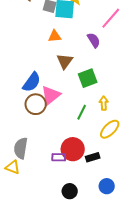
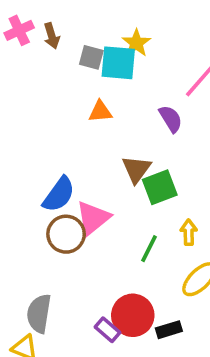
brown triangle: (65, 61) -> (136, 169), moved
purple rectangle: (59, 157) -> (108, 330), turned 40

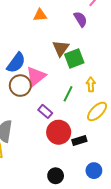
purple rectangle: (108, 330) -> (45, 111), moved

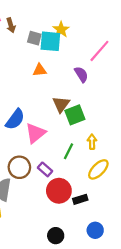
brown circle: (20, 86) -> (19, 167), moved

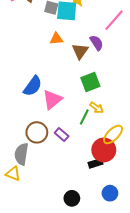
brown triangle: (61, 104) -> (80, 51), moved
yellow arrow: (92, 142) -> (97, 108), moved, turned 128
red circle: (59, 191) -> (104, 150), moved

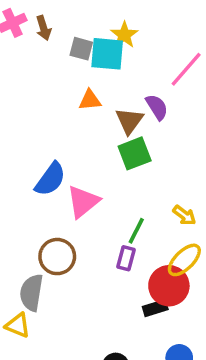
green square: (90, 82) -> (135, 153), moved
yellow arrow: (97, 108) -> (184, 215), moved
purple rectangle: (62, 134) -> (126, 258), moved, turned 64

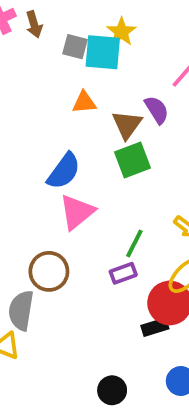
blue semicircle: (50, 179) -> (64, 171), moved
purple rectangle: (126, 258) -> (123, 273), turned 55

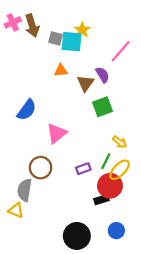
brown arrow: (34, 24) -> (32, 26), size x1.5
green square: (133, 160) -> (102, 107), moved
blue semicircle: (64, 171) -> (27, 110), moved
green line: (134, 244) -> (106, 161), moved
black circle: (112, 390) -> (77, 236), size x1.6

